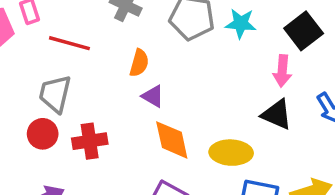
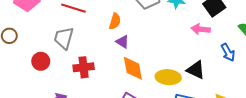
pink arrow: (282, 71) -> (201, 29), turned 90
black triangle: (277, 114) -> (196, 70), moved
red circle: (43, 134) -> (41, 61), moved

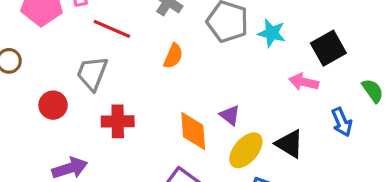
purple triangle: (122, 42) -> (230, 115), moved
yellow ellipse: (168, 77) -> (246, 150), turned -60

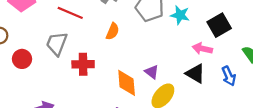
red circle: (53, 105) -> (22, 59), moved
red cross: (118, 121) -> (83, 64), moved
black triangle: (289, 144) -> (195, 73), moved

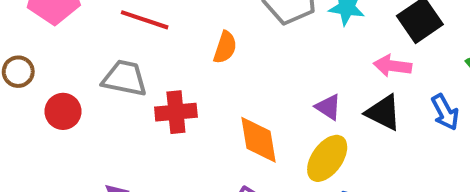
gray trapezoid: (57, 44) -> (125, 78), turned 85
purple triangle: (152, 72) -> (328, 107), moved

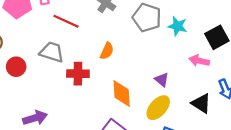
orange semicircle: (225, 47) -> (107, 51), moved
black triangle: (383, 112) -> (201, 103), moved

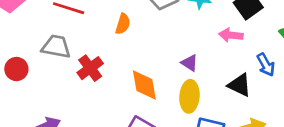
orange semicircle: (107, 51) -> (123, 24), moved
red cross: (78, 74) -> (90, 68), turned -30
yellow ellipse: (158, 108) -> (189, 96), turned -30

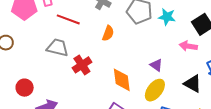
red circle: (16, 69) -> (25, 88), moved
yellow ellipse: (189, 96) -> (155, 90), turned 30

